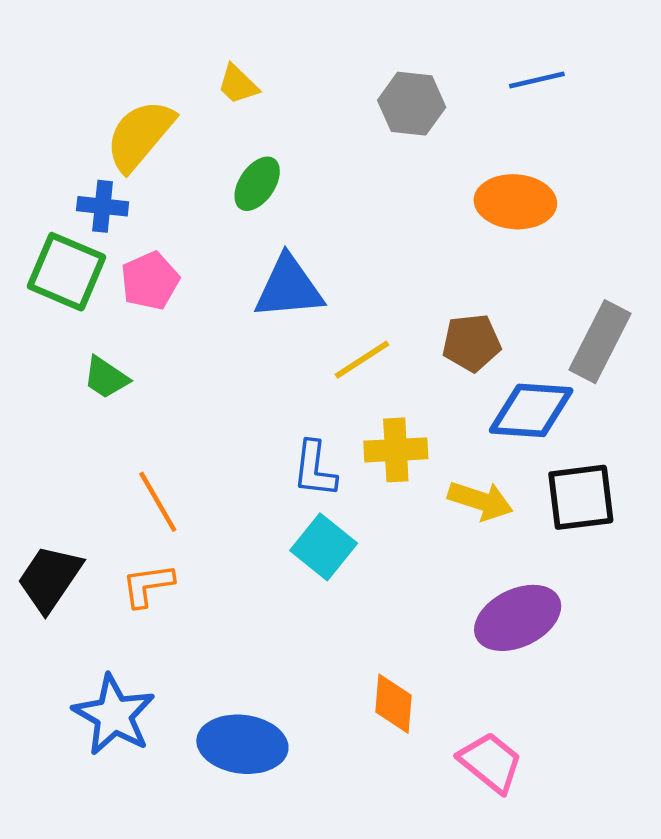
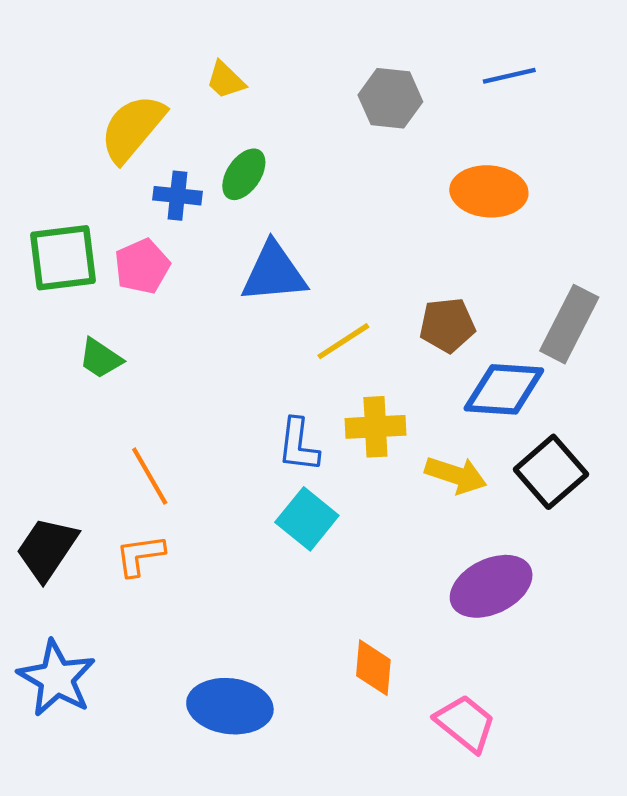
blue cross: (103, 206) -> (177, 196), moved
green square: (67, 272) -> (63, 258), turned -30
black square: (581, 497) -> (551, 472), turned -34
blue star: (114, 715) -> (57, 678), moved

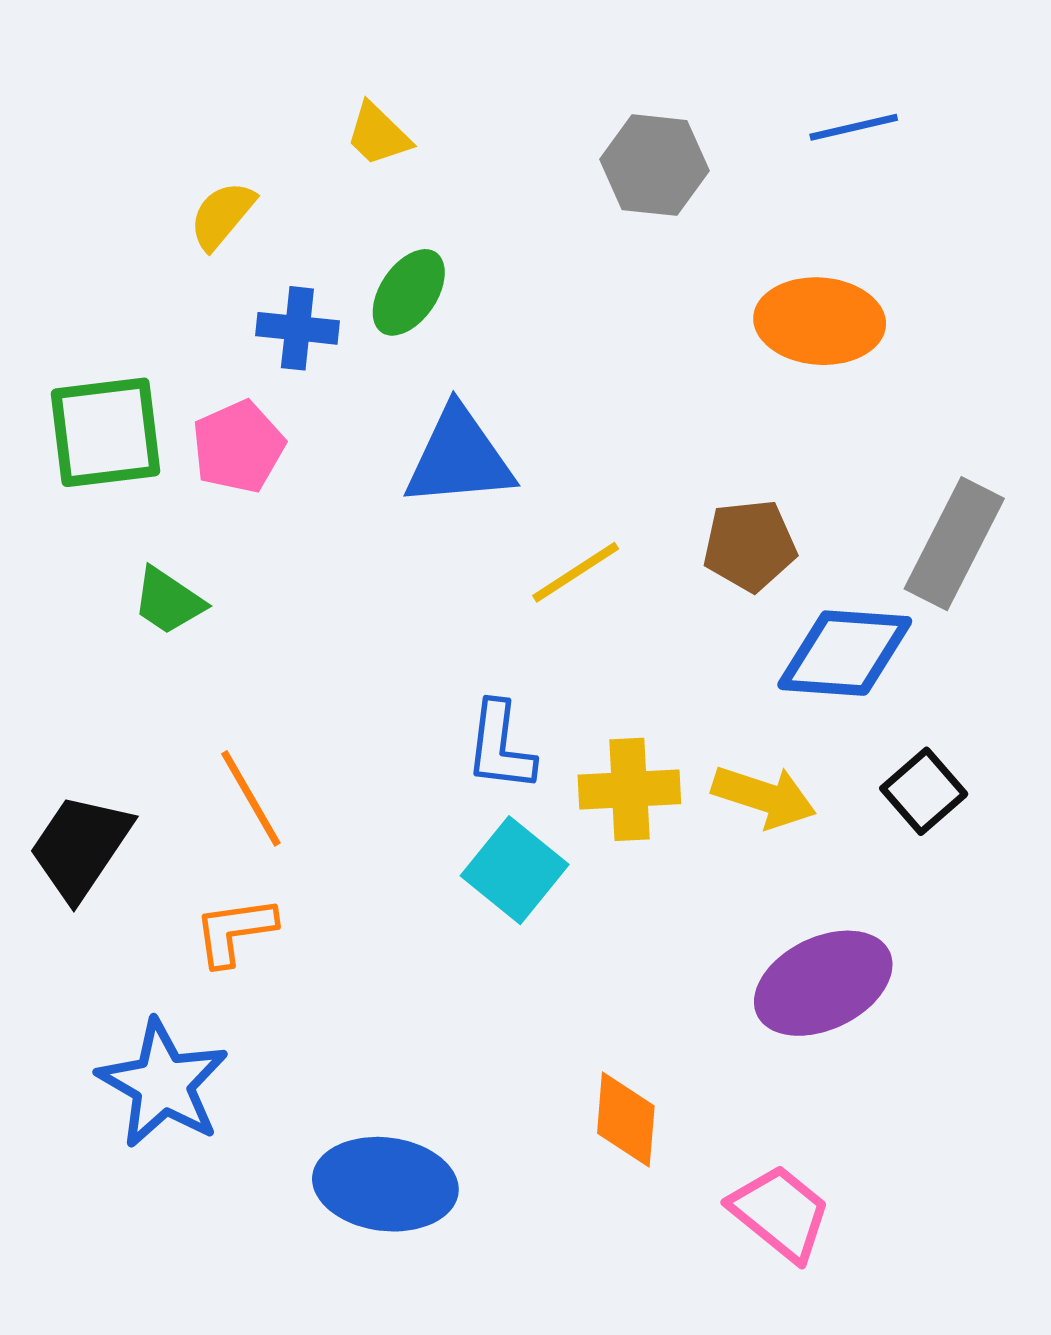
yellow semicircle: (133, 128) -> (222, 215), size x0.6
yellow cross: (375, 427) -> (629, 789), moved
black square: (551, 472) -> (924, 791), size x0.7
black trapezoid: (47, 549) -> (80, 847), moved
blue star: (57, 678) -> (163, 1084), moved

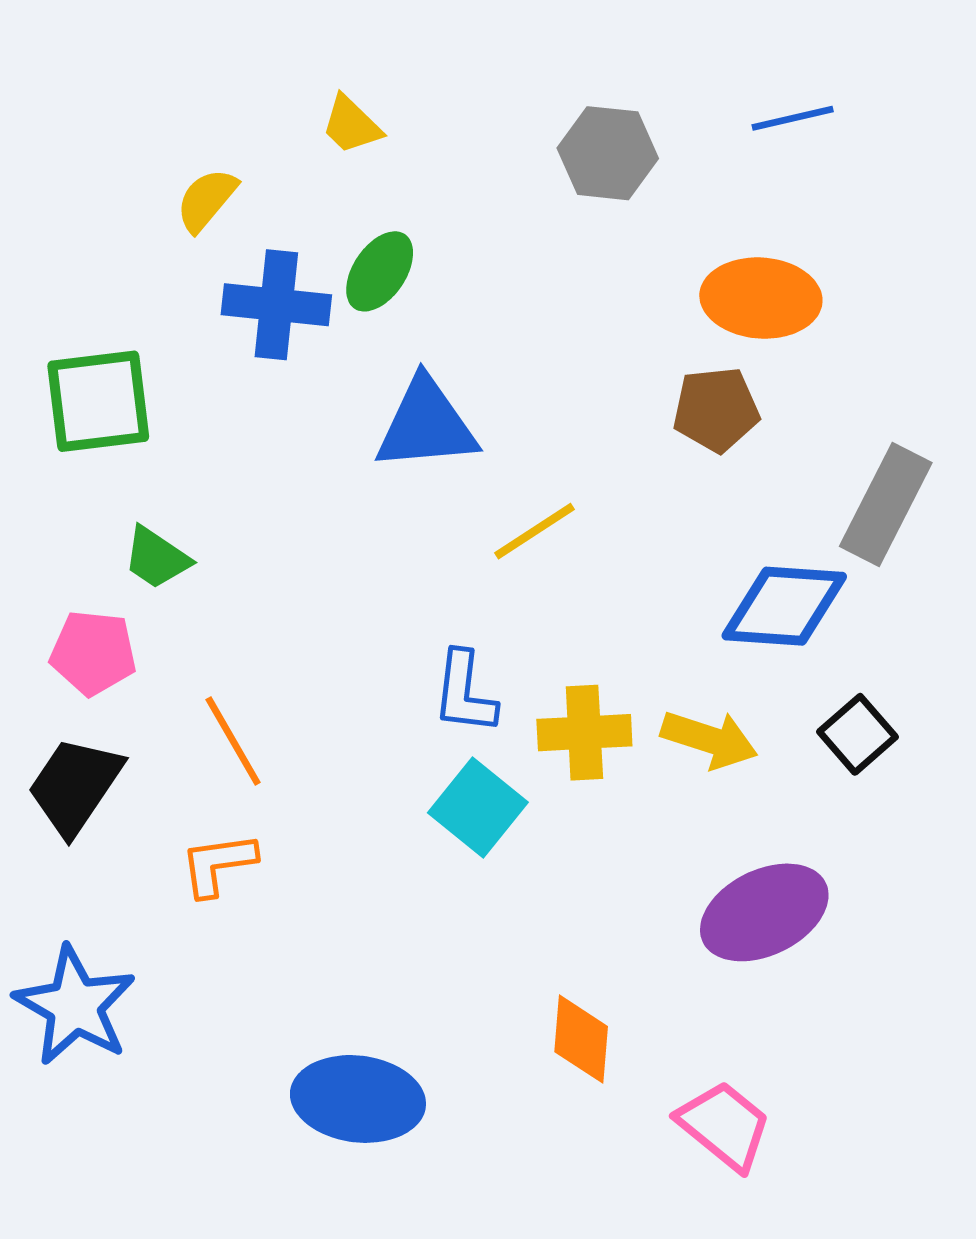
blue cross: (297, 328) -> (276, 305), size x1.4
pink pentagon: (238, 447) -> (93, 653), moved, turned 30
brown pentagon: (750, 545) -> (716, 410), moved
blue star: (163, 1084) -> (75, 1006), moved

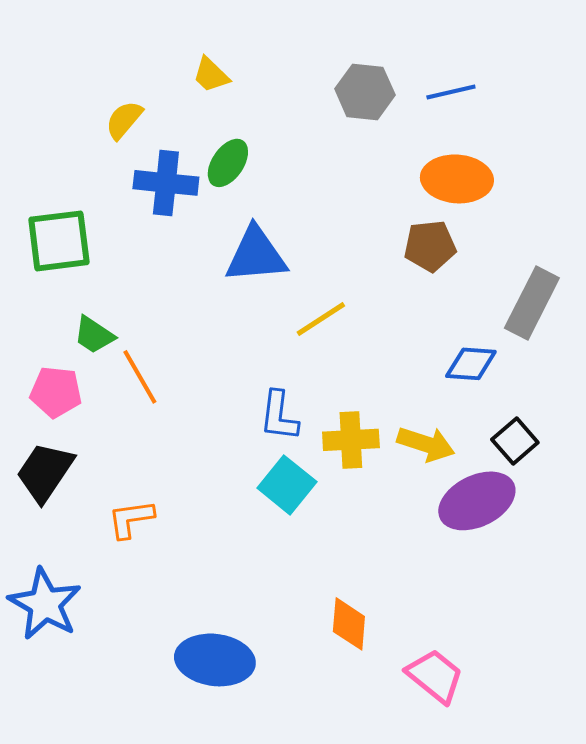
blue line: (793, 118) -> (451, 92), moved
blue diamond: (784, 606) -> (471, 364), size x0.7
orange line: (233, 741) -> (140, 377), moved
purple ellipse: (764, 912) -> (477, 501), moved

